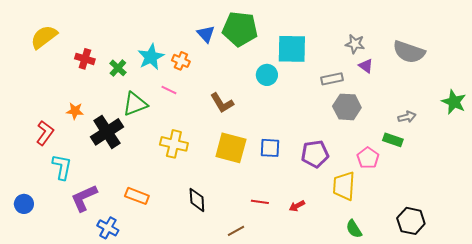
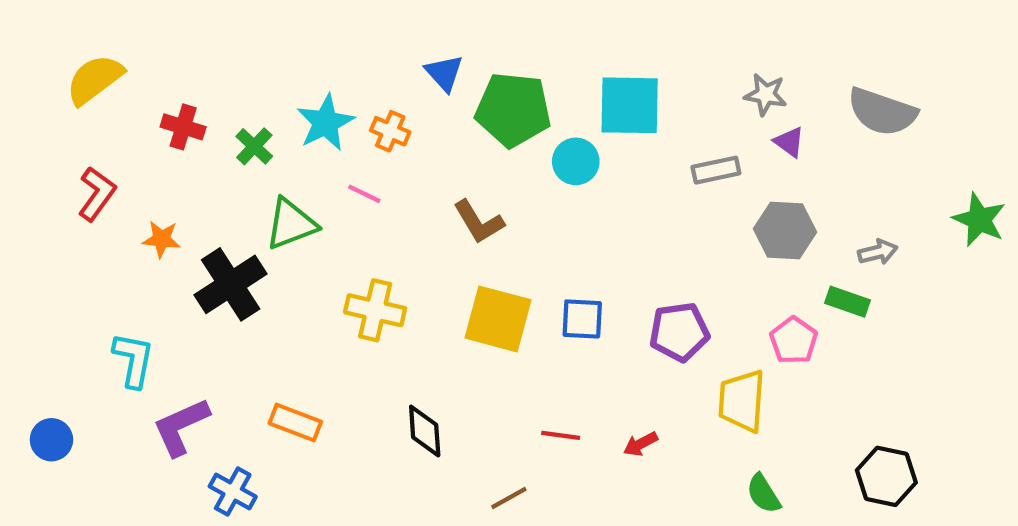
green pentagon: (240, 29) -> (513, 110), moved
gray hexagon: (347, 107) -> (785, 230), moved
red L-shape: (45, 133) -> (97, 194), moved

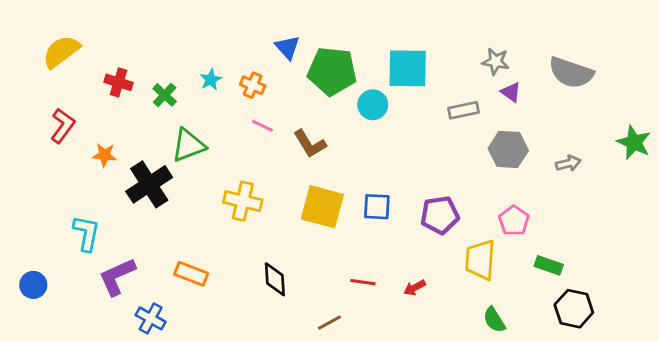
cyan star: (325, 123) -> (211, 80), size x0.6
pink line: (364, 194) -> (262, 126), moved
green rectangle: (848, 302) -> (549, 265), moved

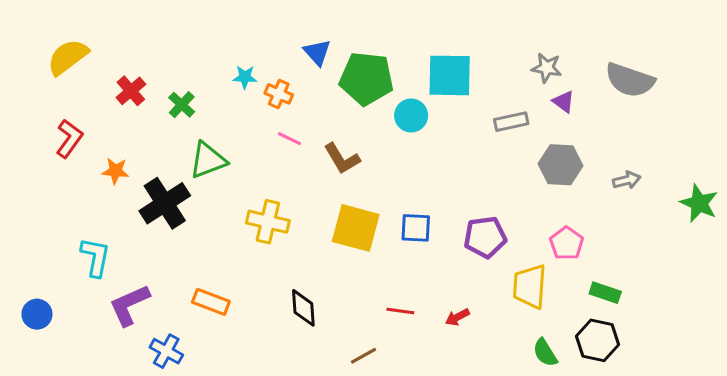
cyan star: (211, 80) -> (245, 77), moved, turned 30
red cross: (118, 82) -> (131, 91), turned 32
green star: (634, 142) -> (699, 203), moved
black hexagon: (574, 309) -> (597, 340), moved

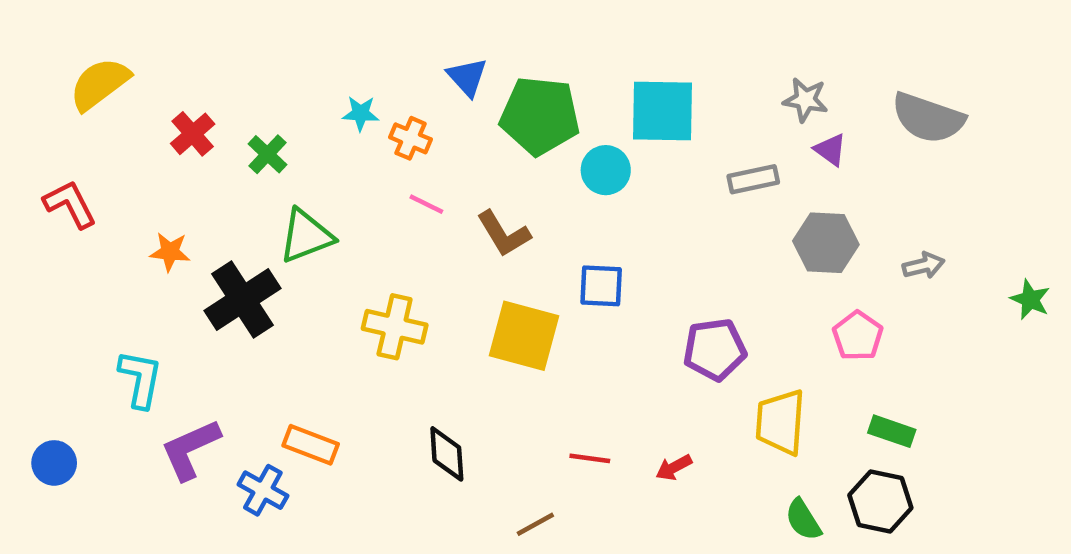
red L-shape: (69, 139) -> (70, 204), moved, turned -63
green star: (699, 203) -> (1030, 299), size x0.7
blue square: (416, 228) -> (601, 286), moved
pink pentagon: (567, 243) -> (858, 336), moved
blue cross: (166, 351) -> (263, 490), moved

